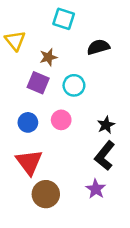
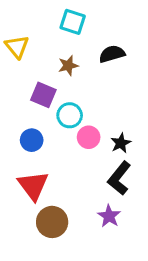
brown star: (48, 57) -> (68, 66), moved
cyan circle: (74, 85) -> (70, 115), moved
pink circle: (61, 120) -> (89, 137), moved

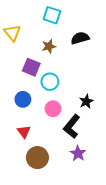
pink circle: (89, 137) -> (53, 109), moved
black L-shape: (119, 178) -> (72, 126), moved
red triangle: (33, 185) -> (24, 132), size x0.6

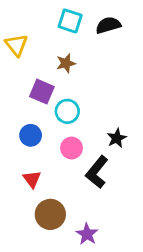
black semicircle: (80, 38) -> (108, 25), moved
purple star: (78, 153) -> (87, 234), moved

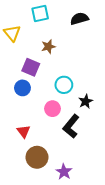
cyan square: (70, 21) -> (40, 13), moved, turned -30
cyan circle: (67, 111) -> (64, 85), moved
blue circle: (31, 135) -> (22, 88), moved

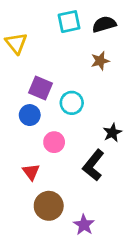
cyan square: (40, 13) -> (69, 22), moved
brown star: (48, 47) -> (100, 61), moved
cyan circle: (64, 85) -> (72, 103), moved
pink circle: (52, 109) -> (54, 142), moved

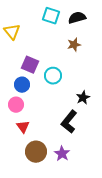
cyan square: (69, 22) -> (51, 16), turned 30
pink circle: (54, 142) -> (16, 105), moved
purple star: (84, 225) -> (62, 154), moved

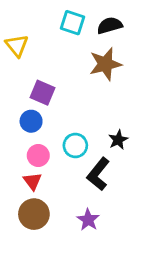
brown star: (74, 45) -> (105, 64), size x1.6
cyan circle: (53, 76) -> (75, 145), moved
pink circle: (16, 105) -> (38, 155), moved
brown circle: (36, 152) -> (34, 214), moved

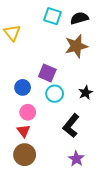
purple square: (43, 93) -> (47, 73), moved
black star: (118, 140) -> (86, 93), moved
cyan circle: (75, 145) -> (55, 94), moved
purple star: (88, 220) -> (76, 159), moved

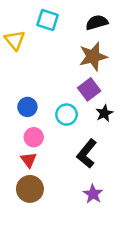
cyan square: (52, 16) -> (48, 20), moved
purple square: (47, 73) -> (89, 89), moved, turned 30

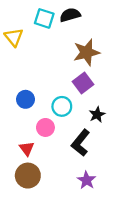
black semicircle: (97, 22) -> (70, 15), moved
black star: (104, 113) -> (97, 115), moved
pink circle: (34, 137) -> (45, 127), moved

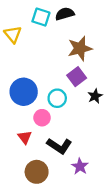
blue circle: (25, 99) -> (24, 92), size x1.6
black star: (97, 115) -> (95, 96), moved
black L-shape: (81, 143) -> (59, 146), moved, turned -95
brown circle: (28, 176) -> (37, 172), moved

